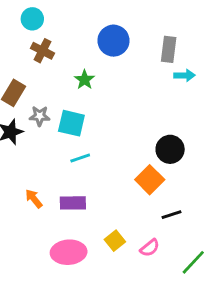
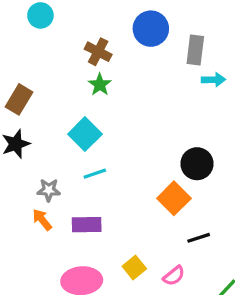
blue circle: (113, 41) -> (151, 29), moved
brown cross: (42, 51) -> (98, 52), moved
gray star: (40, 116) -> (49, 190), moved
cyan square: (71, 123) -> (85, 134), turned 32

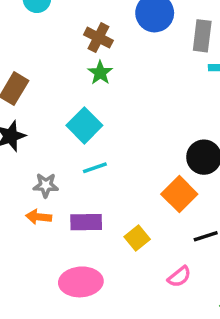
orange arrow: (42, 220) -> (39, 217), turned -45
yellow square: (134, 268) -> (137, 238), moved

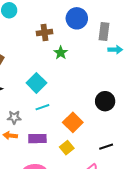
brown cross: (98, 38) -> (44, 32), turned -35
green star: (100, 73) -> (61, 53), moved
orange square: (179, 194) -> (73, 122), moved

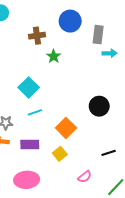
black line: (106, 147) -> (109, 153), moved

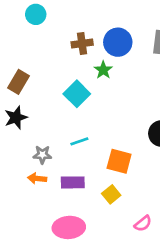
blue circle: (70, 21) -> (118, 42), moved
cyan square: (29, 87) -> (77, 94), moved
orange square: (66, 128) -> (119, 161), turned -30

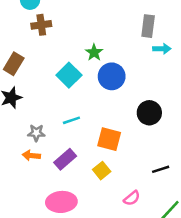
blue circle: (118, 42) -> (112, 76), moved
brown cross: (82, 43) -> (41, 25), moved
purple rectangle: (73, 182) -> (65, 159), turned -40

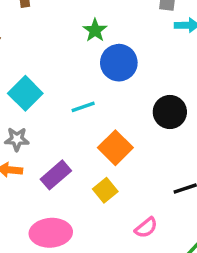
cyan square: (69, 75) -> (25, 93), moved
cyan line: (71, 120) -> (83, 107), moved
orange square: (109, 139) -> (115, 148), turned 30

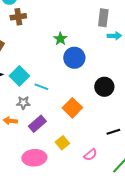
cyan line: (83, 107) -> (41, 87), moved, turned 40
gray star: (17, 139) -> (23, 103), moved
yellow square: (105, 190) -> (62, 143), moved

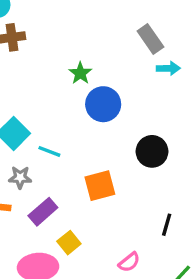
gray rectangle: (103, 18) -> (150, 39), turned -42
orange square: (72, 108) -> (100, 186), turned 30
black line: (113, 132) -> (167, 225), turned -56
yellow square: (62, 143) -> (69, 243), moved

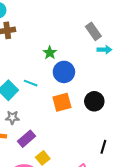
cyan line: (49, 151) -> (31, 83), moved
orange square: (100, 186) -> (62, 102), moved

